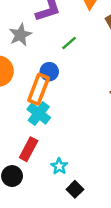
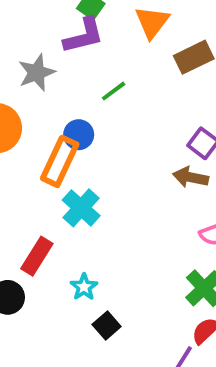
cyan cross: (39, 113) -> (81, 208), moved

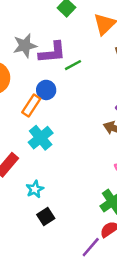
purple L-shape: (84, 36) -> (52, 52), moved
orange rectangle: (60, 161) -> (31, 105), size x0.7

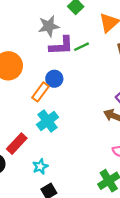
gray star: (25, 46) -> (49, 26), moved
green line: (73, 65) -> (82, 47), moved

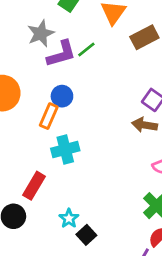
cyan cross: (47, 121) -> (65, 150), turned 35
cyan star: (40, 166) -> (69, 218), moved

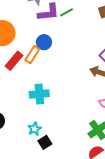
cyan cross: (65, 150) -> (39, 94), moved
red rectangle: (34, 186) -> (14, 61), moved

